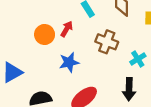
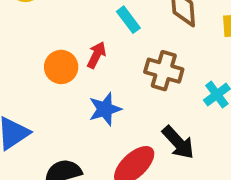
black arrow: (129, 89) -> (178, 142), moved, turned -40

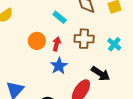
red arrow: (97, 55) -> (57, 44), moved
orange circle: (61, 67) -> (37, 41), moved

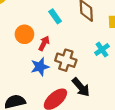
brown cross: (84, 39) -> (66, 60), moved
cyan cross: (114, 44) -> (102, 50), moved

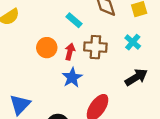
brown cross: (66, 60) -> (95, 47), moved
black arrow: (81, 87) -> (136, 77), moved, turned -66

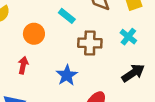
orange circle: (47, 48) -> (34, 34), moved
red arrow: (70, 52) -> (23, 65), moved

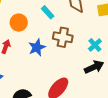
cyan cross: (128, 37) -> (95, 45), moved
blue star: (67, 75) -> (37, 47), moved

